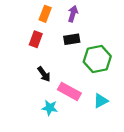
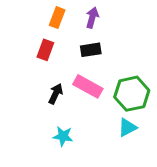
green hexagon: (97, 59) -> (132, 94), moved
black arrow: (44, 74) -> (56, 94), turned -119
pink rectangle: (69, 91) -> (88, 86), moved

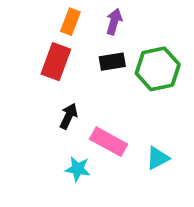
red rectangle: (45, 50) -> (56, 62), size x1.4
pink rectangle: (88, 86) -> (109, 142), moved
green hexagon: (132, 94) -> (158, 69), moved

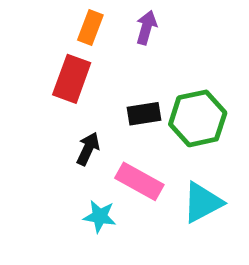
black rectangle: (112, 62) -> (144, 114), moved
green hexagon: (158, 69) -> (198, 118), moved
cyan triangle: (158, 158) -> (202, 202), size x1.4

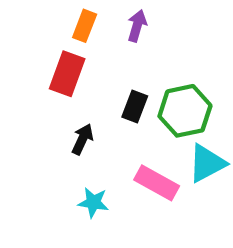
black rectangle: (144, 114) -> (135, 106), turned -60
pink rectangle: (139, 181) -> (157, 183), moved
cyan triangle: (202, 202) -> (207, 163), moved

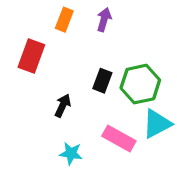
red rectangle: (67, 74) -> (31, 56), moved

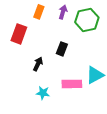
green hexagon: (140, 84) -> (87, 20), moved
pink rectangle: (119, 139) -> (72, 84), turned -30

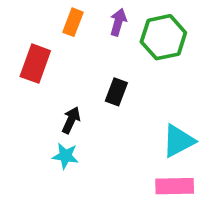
pink rectangle: (72, 84) -> (175, 186), moved
cyan star: (43, 93) -> (65, 156), moved

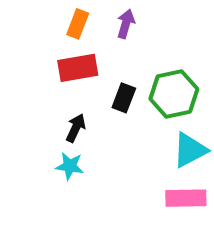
green hexagon: (163, 37) -> (174, 94), moved
red rectangle: (35, 64) -> (78, 68), moved, turned 60

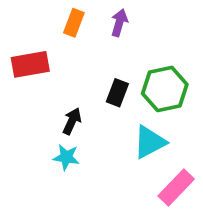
red rectangle: (78, 68) -> (30, 64), moved
cyan triangle: (190, 150) -> (150, 142), moved
pink rectangle: (186, 198) -> (176, 188), turned -45

